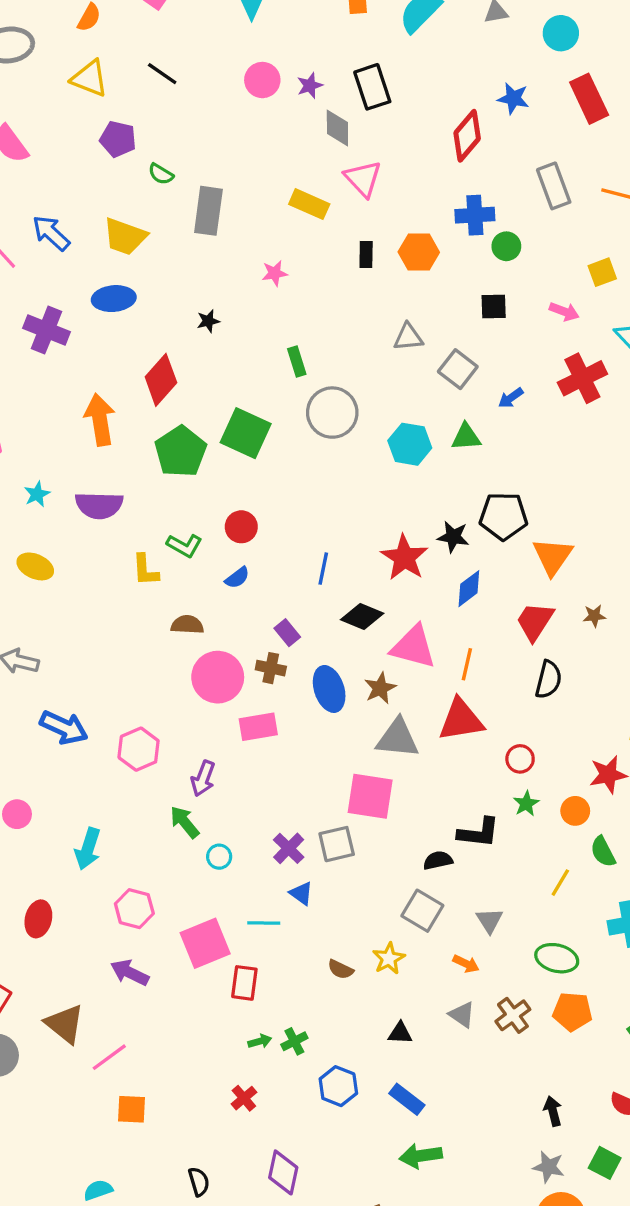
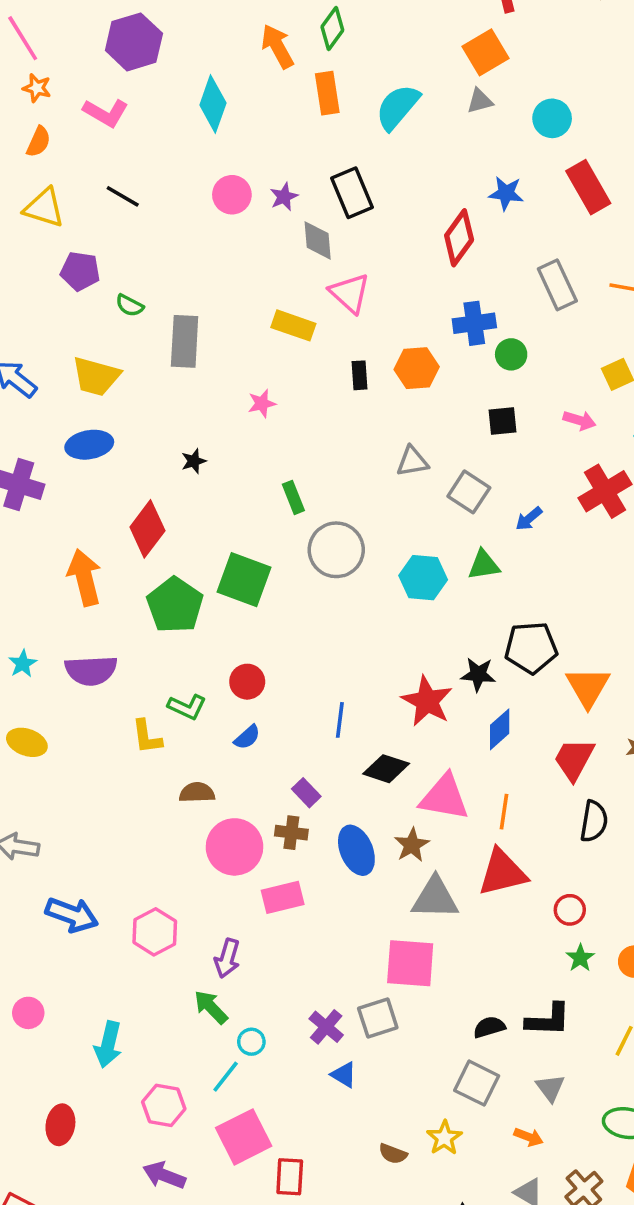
black L-shape: (479, 833) -> (548, 1020), moved
cyan line: (264, 923) -> (226, 1077), moved, turned -48

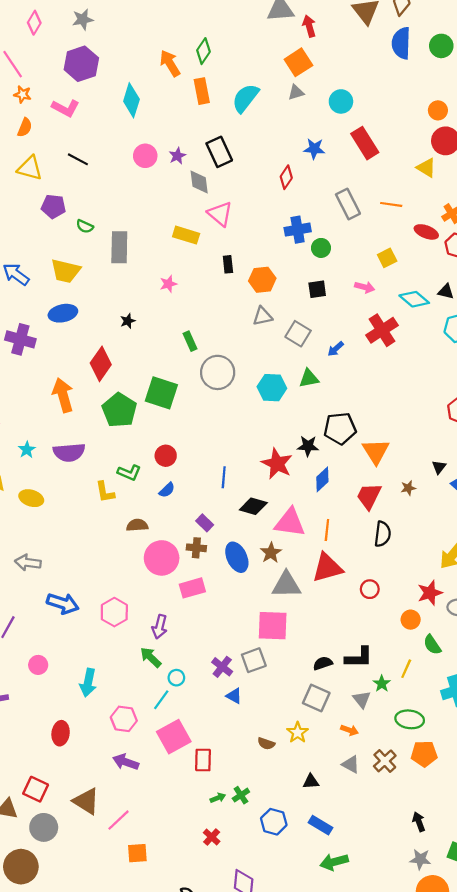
red diamond: (459, 238) -> (286, 177), size x0.7
orange hexagon: (417, 368) -> (262, 280), moved
green star: (580, 958) -> (382, 684), moved

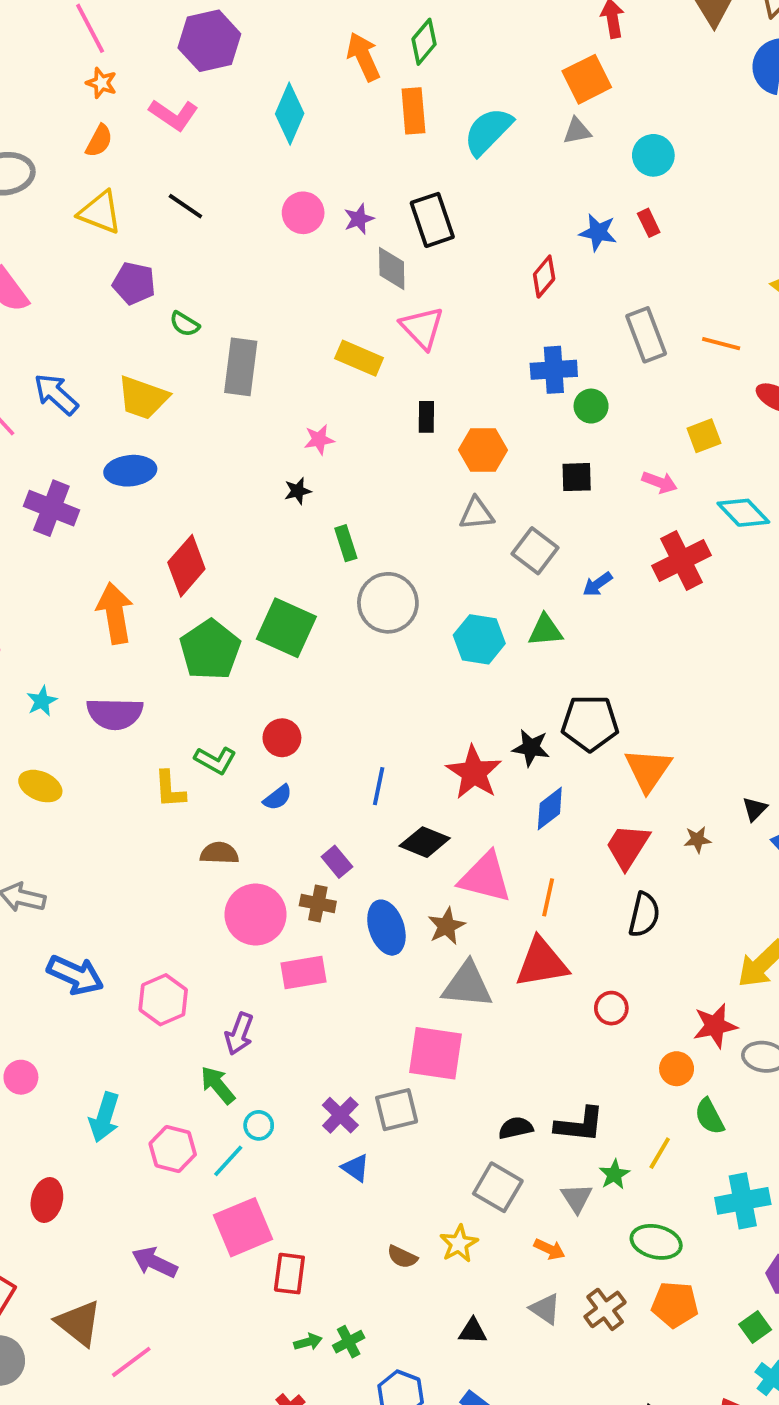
red rectangle: (365, 143) -> (649, 223), moved, size x0.5
black star: (128, 321) -> (298, 491), moved
pink hexagon: (124, 719) -> (173, 1149), moved

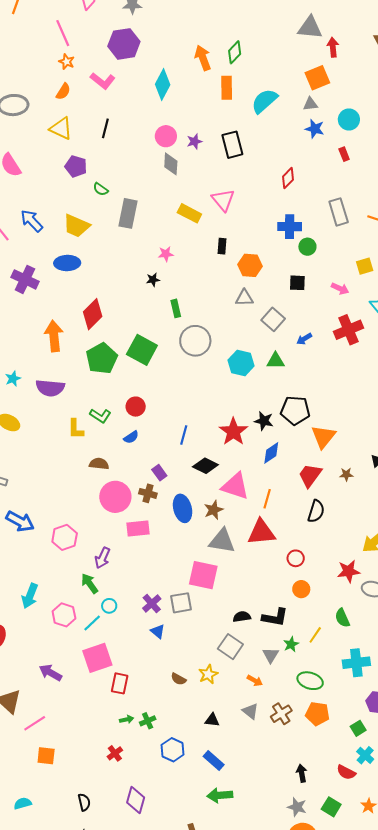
black line: (185, 206) -> (105, 128), turned 66
blue star: (598, 232) -> (315, 129), moved
gray diamond: (392, 269) -> (171, 164), moved
orange circle: (677, 1069) -> (301, 589), moved

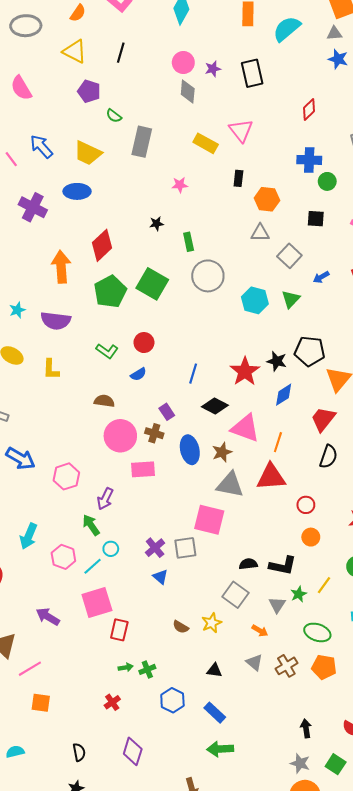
black star: (153, 280) -> (156, 224), moved
green triangle: (276, 361) -> (291, 299), turned -48
yellow L-shape: (76, 429) -> (51, 369), moved

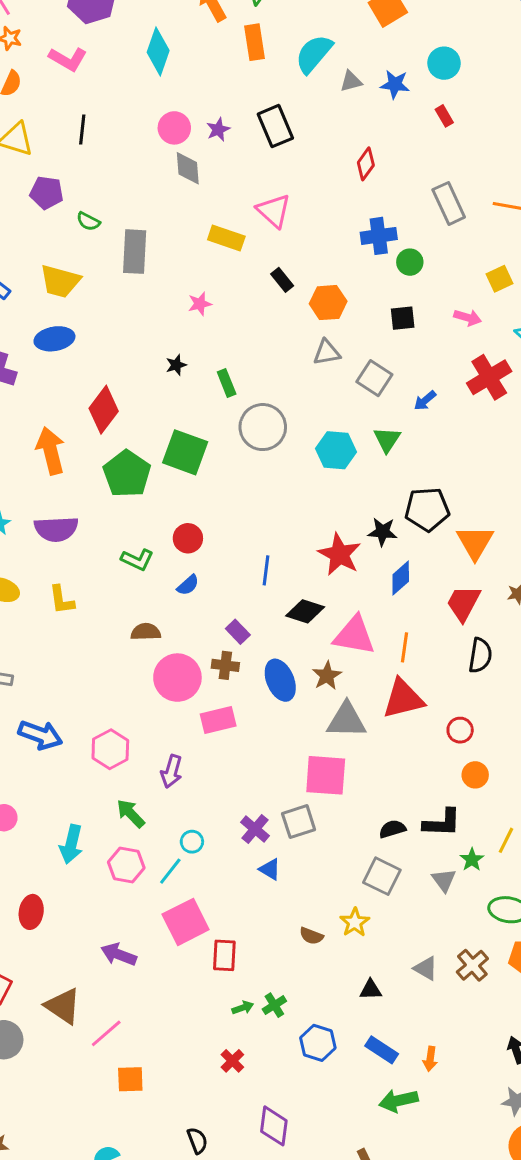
gray triangle: (334, 33) -> (351, 81), moved
black rectangle: (238, 178) -> (282, 280), turned -35
green arrow: (91, 525) -> (131, 814), moved
orange arrow: (260, 631) -> (430, 1059), moved, turned 77

